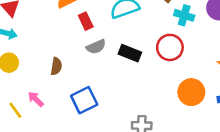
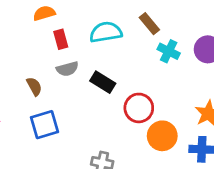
red circle: (170, 47) -> (139, 108), moved
brown semicircle: (56, 66) -> (34, 86), moved, turned -48

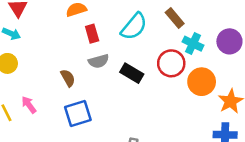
cyan semicircle: (106, 32) -> (134, 26), turned 140
red circle: (139, 108) -> (171, 63), moved
orange circle: (162, 136) -> (202, 82), moved

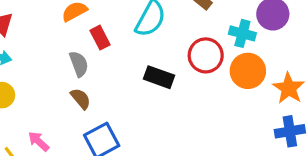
cyan cross: (193, 44) -> (242, 33), moved
gray semicircle: (99, 61) -> (79, 64), moved, turned -84

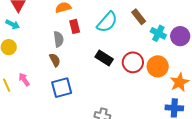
cyan cross: (242, 33) -> (158, 33), moved
red circle: (206, 55) -> (133, 62), moved

